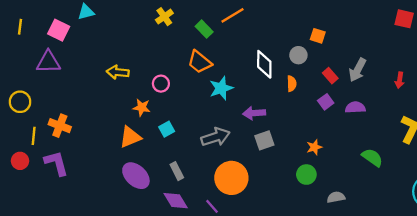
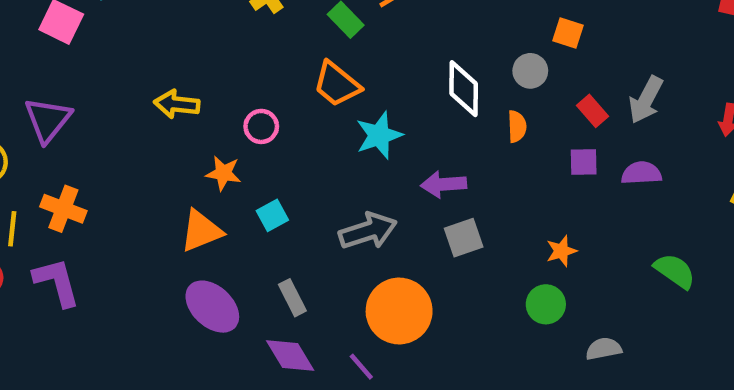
purple triangle: (48, 62) -> (48, 120), moved, turned -50
purple square: (326, 102) -> (584, 162), turned 35

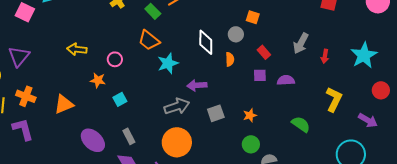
gray arrow: (646, 100) -> (301, 43), moved
orange triangle: (201, 231) -> (64, 104), moved
gray arrow: (368, 231) -> (177, 106), moved
gray square: (464, 238) -> (216, 113), moved
green circle: (546, 304) -> (251, 144), moved

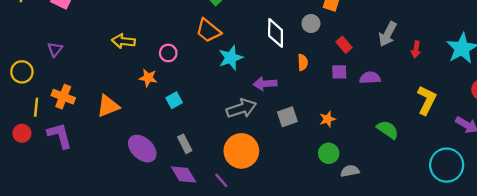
purple triangle: (19, 56) -> (55, 49), size x0.6
orange semicircle: (230, 59) -> (303, 62), moved

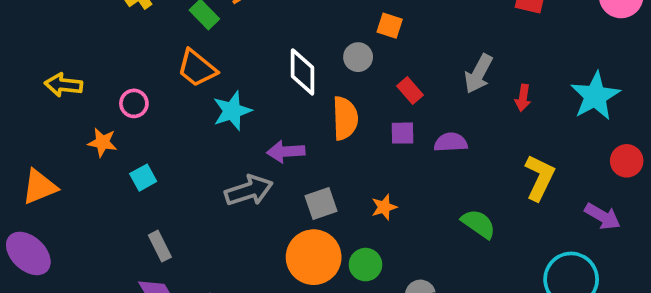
orange semicircle: (303, 62) -> (345, 118), size x1.6
purple ellipse: (142, 149) -> (28, 253), moved
orange circle: (241, 151) -> (314, 257), moved
green circle: (329, 153) -> (365, 265), moved

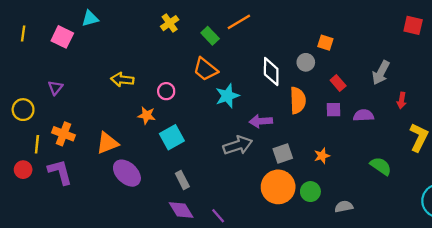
red arrow: (523, 98) -> (402, 100), moved
cyan square: (143, 178) -> (172, 137), size x1.5
purple ellipse: (28, 253) -> (127, 173), moved

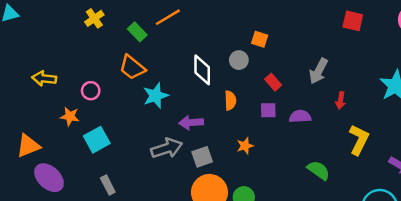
orange semicircle: (298, 100) -> (230, 100), size x0.7
gray square: (283, 153) -> (202, 157), moved
orange star: (322, 156) -> (245, 146), moved

